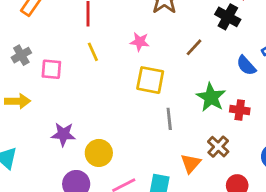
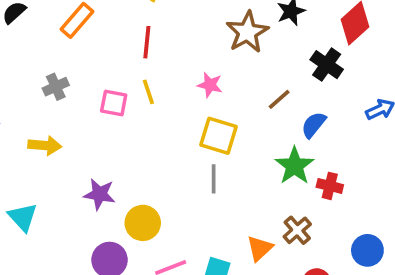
blue semicircle: (246, 65) -> (314, 125), moved, turned 75
pink square: (51, 69) -> (114, 103), moved
gray line: (169, 119) -> (214, 179), moved

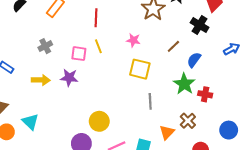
gray line: (214, 179) -> (150, 101), moved
purple star: (100, 194) -> (69, 78), moved

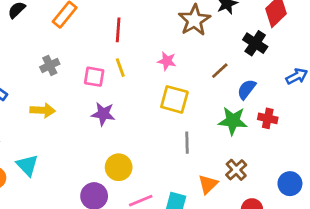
purple star: (69, 78) -> (103, 114), moved
green star: (184, 84) -> (233, 121), turned -30
red cross: (205, 94) -> (268, 118), moved

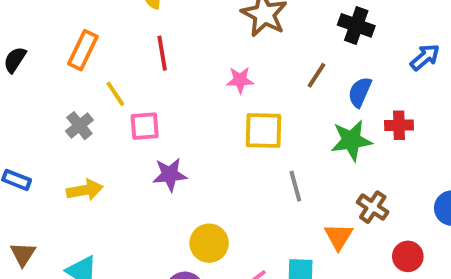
yellow line: (120, 68) -> (115, 94), moved

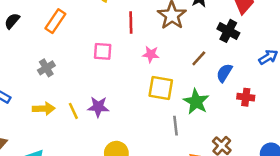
red line: (162, 53) -> (131, 23), moved
yellow line: (115, 94) -> (73, 111), moved
pink square: (145, 126) -> (103, 51), moved
green star: (351, 140) -> (196, 102), moved, turned 30

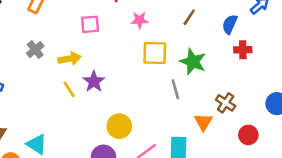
blue semicircle: (224, 73) -> (230, 24), moved
purple star: (98, 107) -> (94, 82), turned -30
yellow arrow: (44, 109) -> (70, 59), moved

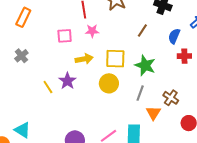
pink star: (140, 20) -> (92, 31), moved
yellow arrow: (70, 59) -> (84, 59), moved
gray line: (175, 89) -> (140, 93), moved, turned 35
yellow circle: (119, 126) -> (109, 83), moved

